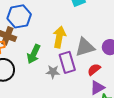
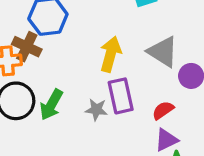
gray triangle: (85, 47) -> (163, 52), moved, turned 45
green arrow: (34, 54) -> (51, 105), moved

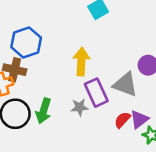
gray triangle: (163, 52) -> (125, 84), moved
red semicircle: (163, 110) -> (122, 120), moved

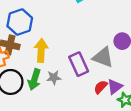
yellow arrow: (81, 62) -> (41, 50), moved
gray star: (80, 107) -> (54, 78), moved

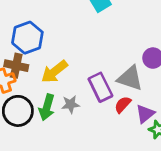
yellow arrow: (41, 50) -> (54, 72), turned -130
red semicircle: (101, 87) -> (123, 105), moved

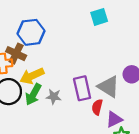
yellow arrow: (54, 72) -> (32, 76), moved
red semicircle: (123, 105) -> (97, 107), turned -42

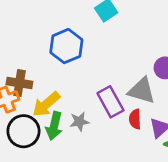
blue hexagon: (31, 32) -> (66, 46), moved

